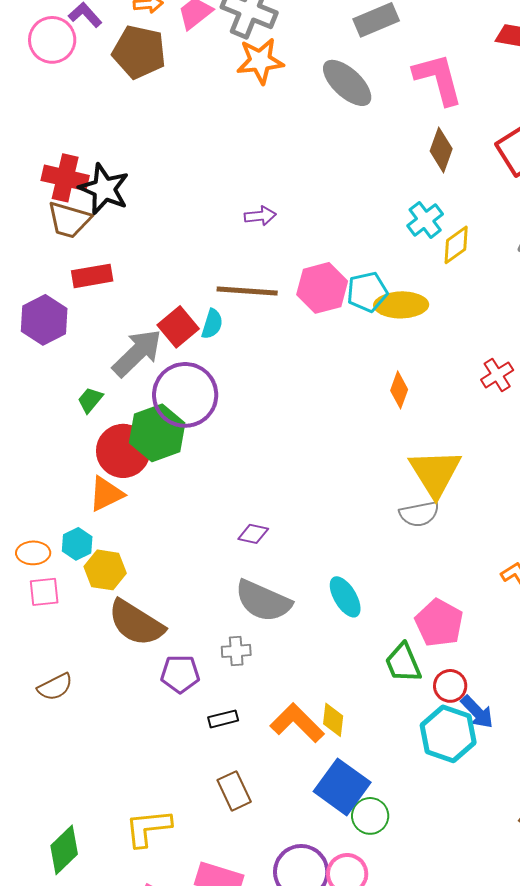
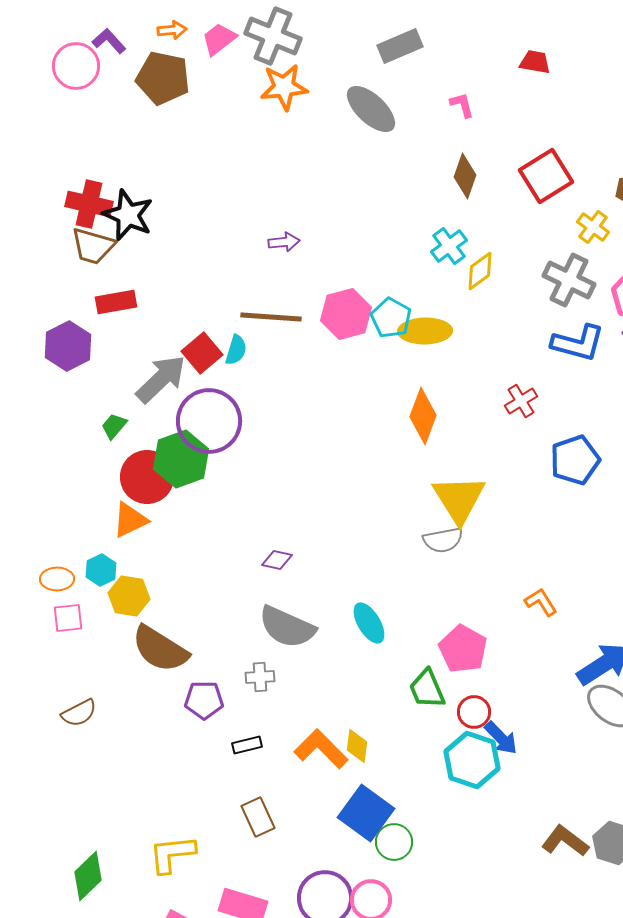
pink L-shape: (438, 79) -> (462, 105), size x0.5
cyan pentagon: (367, 292) -> (391, 318), turned -30
orange diamond: (399, 390) -> (423, 416), size x1.5

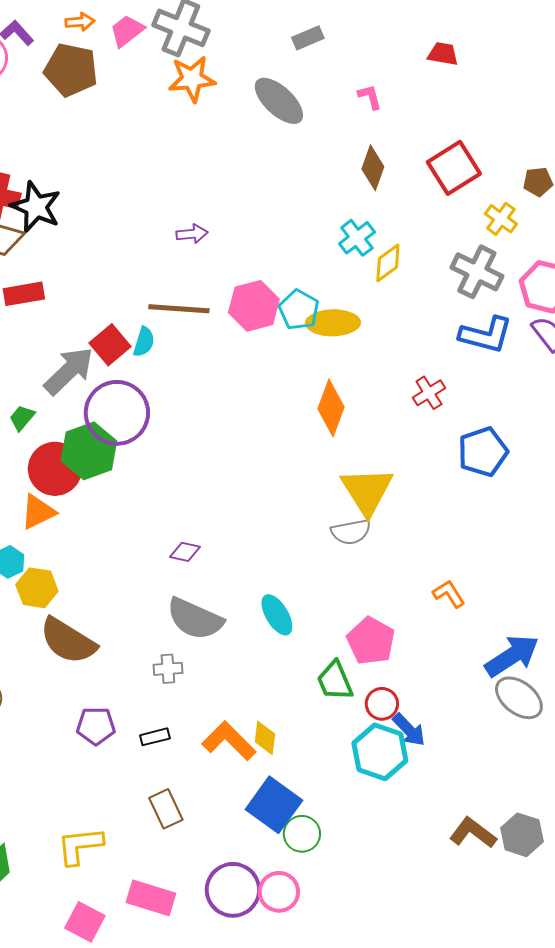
gray rectangle: (400, 46) -> (308, 38), size x0.7
purple pentagon: (204, 700) -> (96, 726), moved

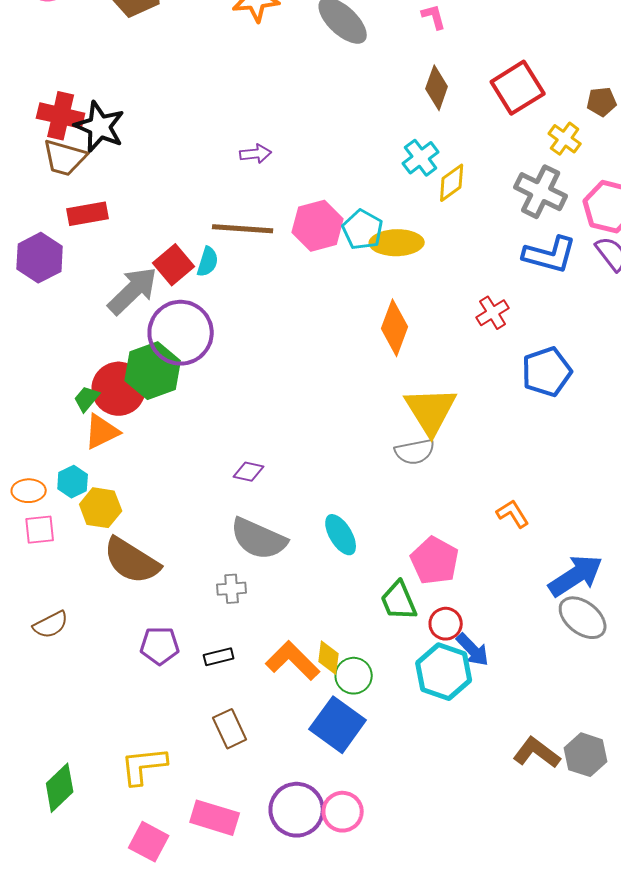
green trapezoid: (22, 418) -> (87, 399), moved
green circle: (302, 834) -> (354, 676), moved

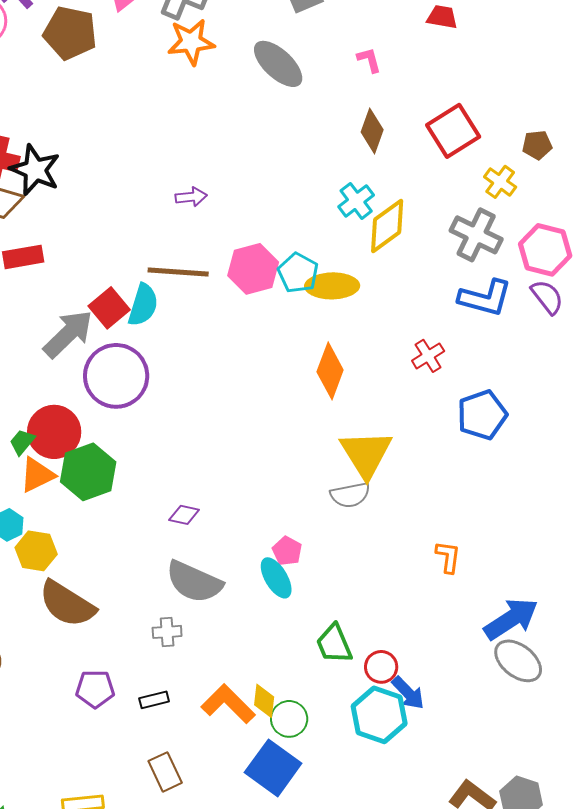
yellow diamond: (452, 183) -> (387, 226), size x1.4
cyan semicircle: (208, 262) -> (143, 305), size x1.4
green hexagon: (153, 371) -> (88, 472), moved
orange L-shape: (513, 514) -> (448, 557), turned 40
pink pentagon: (435, 561) -> (287, 551), moved, size x0.6

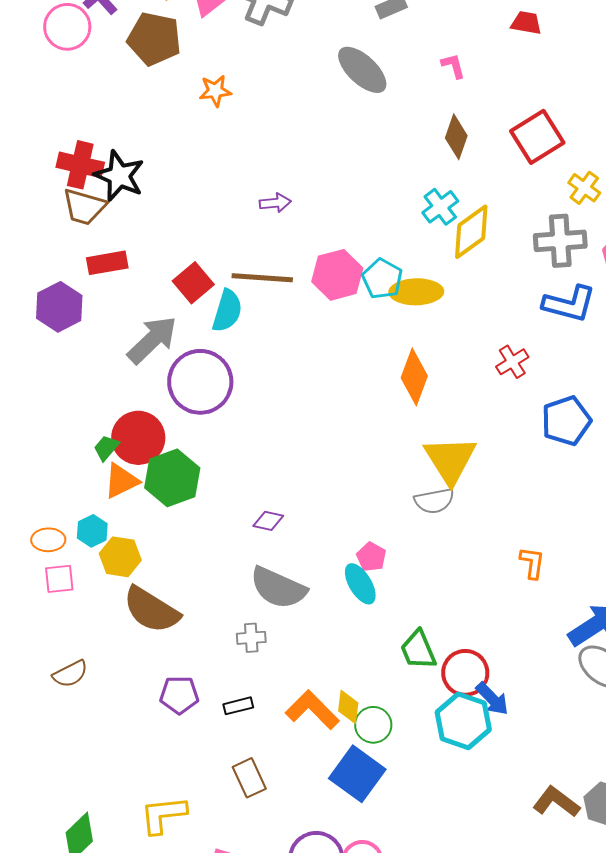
orange star: (191, 42) -> (215, 91), moved, size x0.7
gray cross: (476, 235) -> (560, 241), turned -30
red square: (109, 308) -> (193, 283), moved
red circle: (381, 667) -> (465, 673), size x1.4

